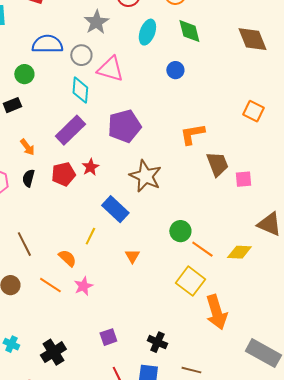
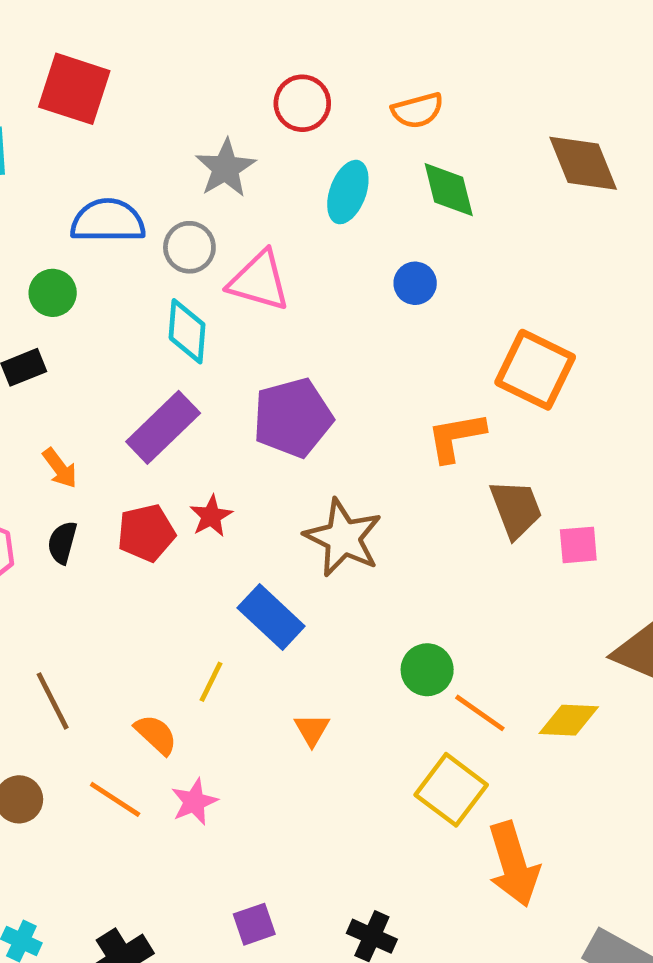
brown diamond: (252, 39) -> (583, 163), moved
orange square: (253, 111) -> (535, 370), moved, size x1.5

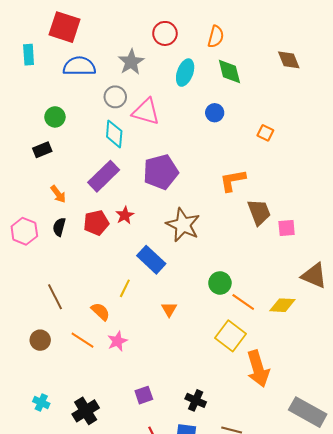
orange semicircle: (418, 110) -> (216, 37), turned -60
brown diamond: (583, 163) -> (289, 60), size x0.7
blue semicircle: (108, 221) -> (79, 66), moved
orange square: (535, 370) -> (265, 133), moved, size x0.5

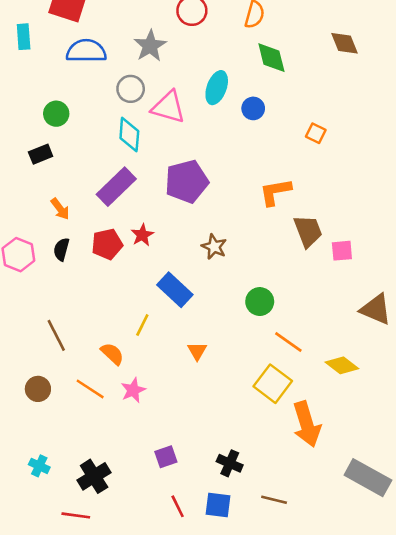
cyan ellipse: (185, 73) -> (217, 88), moved
brown star: (183, 225) -> (214, 247), size x0.6
green circle: (220, 283) -> (260, 302), moved
yellow diamond: (282, 305) -> (342, 365), moved, turned 35

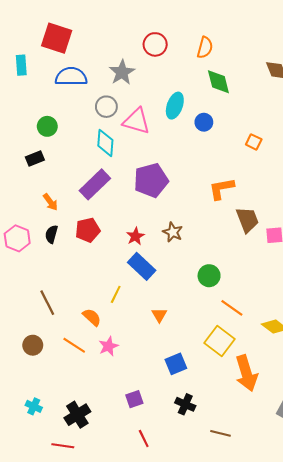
red star: (142, 235) -> (135, 236), moved
blue square: (218, 505) -> (176, 364), moved, turned -30

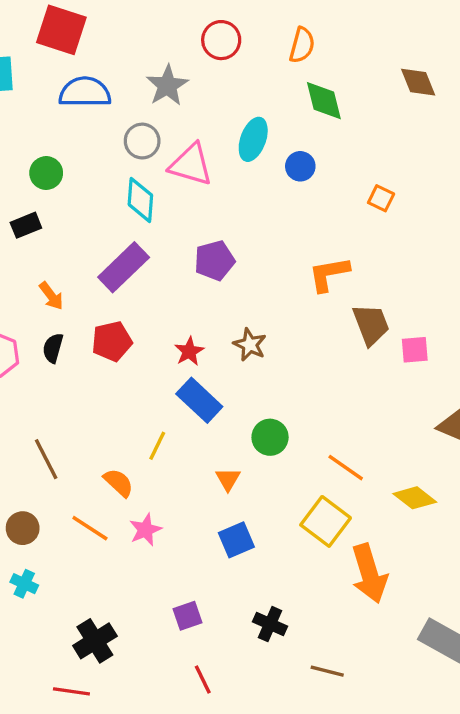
purple pentagon: (151, 180) -> (214, 261), size x0.7
green circle: (209, 276) -> (270, 437), moved
blue square: (176, 364) -> (236, 540), moved
cyan cross: (34, 406) -> (24, 584), moved

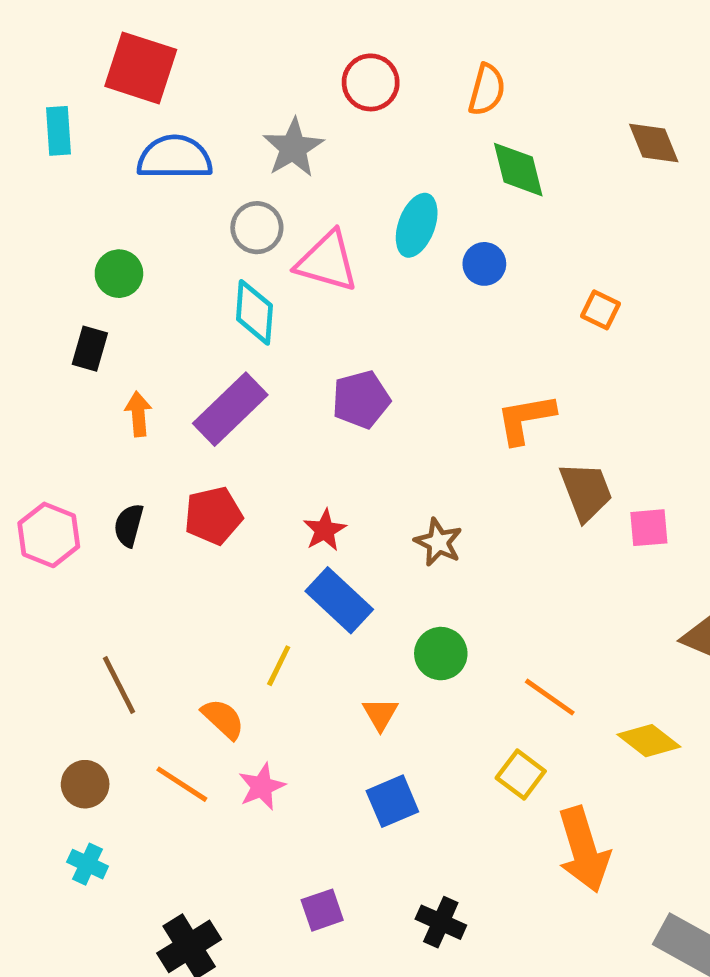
black rectangle: (26, 225) -> (90, 349), turned -52
orange arrow: (51, 296) -> (138, 414), moved, turned -148
brown star: (250, 345) -> (438, 542), moved
yellow square: (326, 521) -> (521, 775), size x0.7

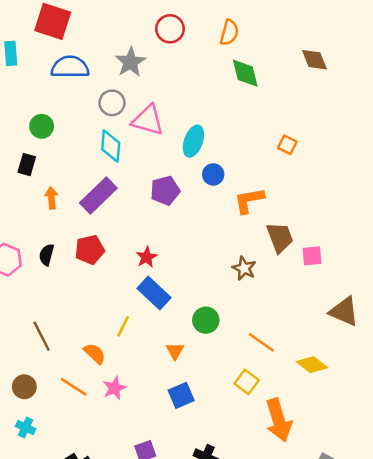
cyan ellipse: (417, 225) -> (193, 141), moved
blue circle: (484, 264) -> (213, 174), moved
brown star: (438, 542) -> (244, 268), moved

